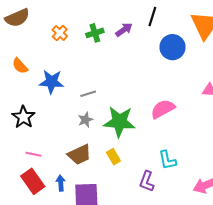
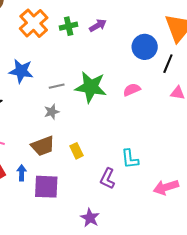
black line: (152, 17) -> (168, 64), moved
orange cross: (60, 33) -> (34, 23), size x1.8
pink semicircle: (163, 109) -> (132, 90), moved, size x0.7
green star: (119, 122) -> (91, 87), moved

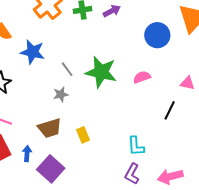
black line: (168, 64) -> (170, 110), moved
gray line: (57, 86) -> (67, 69), turned 63
purple L-shape: (108, 179) -> (132, 174), moved
purple square: (46, 187) -> (51, 169), turned 36

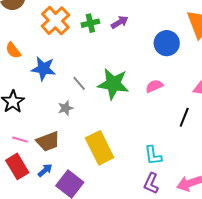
gray star: (61, 94) -> (66, 108), moved
brown trapezoid: (50, 128) -> (48, 141), moved
yellow rectangle: (83, 135) -> (100, 148), size x2.0
blue arrow: (27, 154) -> (45, 170), turned 49

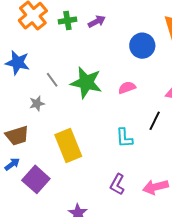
cyan L-shape: (153, 155) -> (124, 138), moved

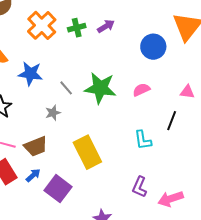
pink arrow: (155, 187) -> (171, 199), moved

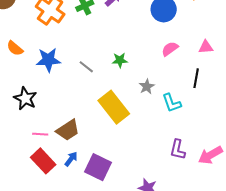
green star: (100, 88) -> (120, 60), size x0.5
pink semicircle: (141, 90) -> (170, 49), moved
gray star: (53, 113) -> (147, 87), moved
yellow rectangle: (87, 152) -> (114, 107), moved

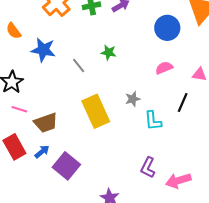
green star: (120, 60) -> (109, 52), moved
pink line: (40, 134) -> (19, 109), moved

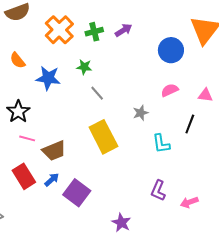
green star: (109, 52) -> (84, 67), moved
gray line: (79, 66) -> (97, 93), moved
gray star: (133, 99) -> (141, 113), moved
pink arrow: (178, 181) -> (189, 202), size x0.7

